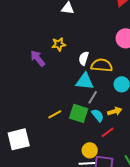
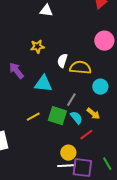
purple arrow: (38, 58) -> (16, 71), moved
cyan triangle: (85, 81) -> (43, 84), moved
yellow arrow: (115, 111) -> (93, 114), turned 56

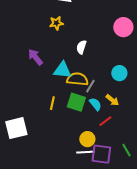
yellow star: (37, 47) -> (56, 23), moved
yellow semicircle: (80, 68) -> (77, 79), moved
yellow line: (33, 117) -> (52, 103), turned -48

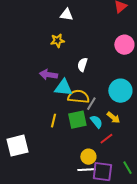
purple arrow: (35, 57) -> (48, 75), moved, turned -42
cyan circle: (119, 73) -> (120, 91), size x1.5
green square: (76, 102) -> (77, 120), turned -30

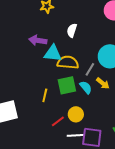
gray line: (91, 104) -> (90, 69), moved
yellow line: (53, 121) -> (45, 95), moved
red line: (106, 139) -> (58, 121), moved
yellow circle: (88, 157) -> (76, 114), moved

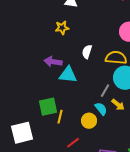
yellow semicircle: (68, 62) -> (116, 58), moved
green square: (67, 85) -> (48, 107), moved
yellow circle: (76, 114) -> (89, 121), moved

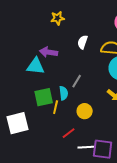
cyan triangle: (68, 75) -> (36, 66), moved
gray line: (105, 91) -> (77, 81), moved
cyan semicircle: (101, 109) -> (64, 93), moved, turned 32

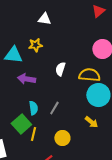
cyan triangle: (36, 66) -> (13, 55), moved
cyan semicircle: (64, 93) -> (33, 108), moved
green square: (44, 97) -> (21, 124), turned -30

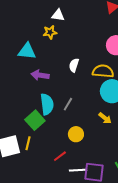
yellow star: (35, 45) -> (50, 32), moved
cyan semicircle: (33, 108) -> (47, 104), size x1.5
yellow line: (33, 134) -> (28, 143), moved

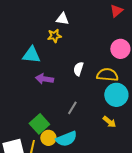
cyan semicircle: (47, 104) -> (66, 139), moved, turned 75
yellow circle: (76, 134) -> (48, 138), moved

